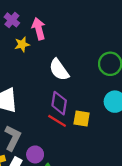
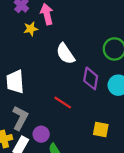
purple diamond: (59, 103) -> (91, 78), moved
yellow square: (82, 119) -> (101, 130), moved

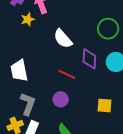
red line: (63, 103) -> (67, 74), moved
purple circle: (41, 134) -> (61, 99), moved

